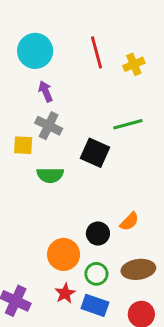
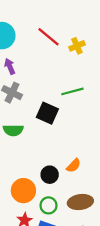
red line: (96, 52) -> (48, 37), turned -35

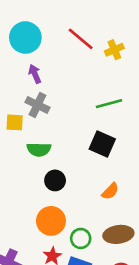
black square: (47, 113) -> (102, 144), moved
black circle: (50, 175) -> (55, 180), moved

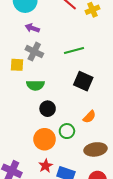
purple arrow: (35, 74) -> (32, 28), turned -48
green line: (109, 104) -> (74, 51), moved
green circle: (81, 238) -> (67, 131), moved

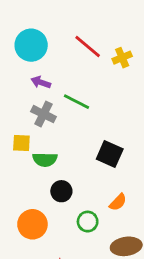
green line: (74, 51) -> (77, 102), moved, turned 42
yellow square: (17, 65) -> (21, 143), moved
orange circle: (45, 139) -> (32, 224), moved

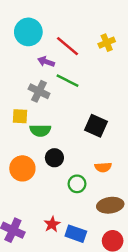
red line: (88, 46) -> (68, 46), moved
purple arrow: (41, 82) -> (46, 62), moved
orange semicircle: (118, 202) -> (103, 167), turned 42
orange circle: (32, 224) -> (22, 168), moved

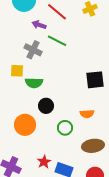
black square: (96, 126) -> (95, 80), moved, turned -30
orange circle: (22, 168) -> (25, 125), moved

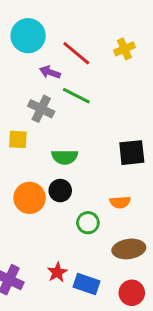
green semicircle: (34, 83) -> (65, 157), moved
orange circle: (25, 125) -> (30, 198), moved

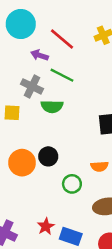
green semicircle: (65, 157) -> (52, 106), moved

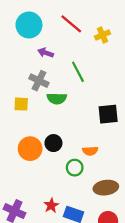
red line: (62, 39) -> (71, 24), moved
green line: (62, 75) -> (78, 72), moved, turned 35
orange semicircle: (99, 166) -> (90, 151), moved

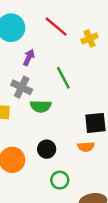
purple arrow: (46, 53) -> (29, 57), turned 96
black circle: (53, 143) -> (47, 149), moved
orange semicircle: (90, 151) -> (86, 147), moved

